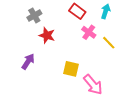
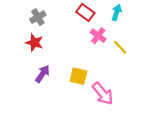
red star: (47, 35) -> (34, 43), moved
purple arrow: (28, 62) -> (43, 74), moved

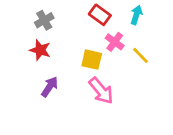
yellow square: (78, 76) -> (92, 60), moved
pink arrow: (103, 94) -> (101, 91), moved

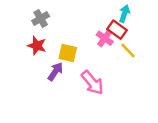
red rectangle: (100, 15) -> (117, 30), moved
yellow square: (92, 60) -> (68, 53), moved
purple arrow: (50, 87) -> (55, 72), moved

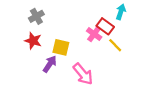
cyan arrow: (124, 14) -> (121, 12), moved

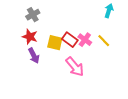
red rectangle: (105, 26) -> (70, 40), moved
pink cross: (94, 34) -> (85, 40), moved
purple arrow: (50, 64) -> (34, 56), moved, turned 119

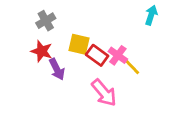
yellow line: (104, 41) -> (132, 66), moved
yellow square: (55, 43) -> (79, 44), moved
purple arrow: (34, 56) -> (57, 69), moved

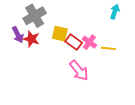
gray cross: (46, 21) -> (35, 16), size x1.5
yellow line: (132, 66) -> (108, 48), moved, turned -40
purple arrow: (57, 69) -> (18, 35), moved

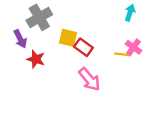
red star: (31, 39) -> (36, 59), moved
pink cross: (89, 42) -> (134, 47), moved

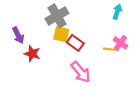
gray cross: (39, 17) -> (57, 16), moved

